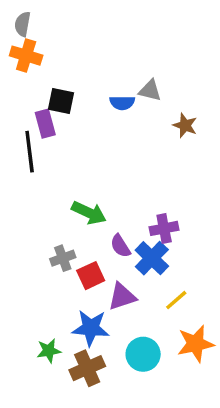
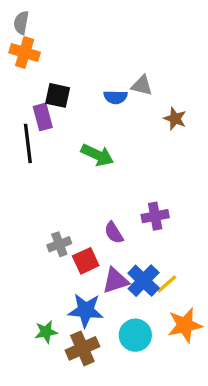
green arrow: (89, 213) -> (97, 155), moved
blue cross: (152, 258) -> (144, 281), moved

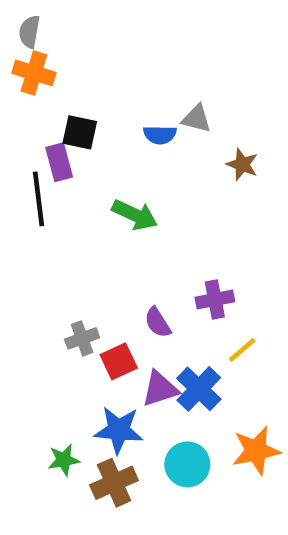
yellow line: (167, 284) -> (242, 350), moved

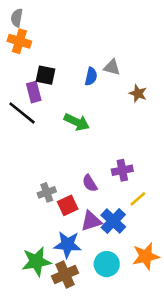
blue semicircle: (160, 135) -> (91, 76), turned -78
black line: (39, 199) -> (22, 113), turned -44
green star: (64, 460) -> (36, 261), size x1.6

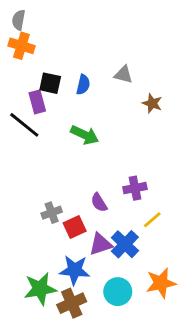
blue semicircle: (91, 76) -> (83, 85), moved

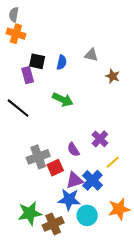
black line: (24, 125) -> (18, 108), moved
purple cross: (135, 188) -> (100, 139), turned -35
gray cross: (52, 213) -> (38, 157), size x1.5
blue star: (75, 270) -> (69, 199), moved

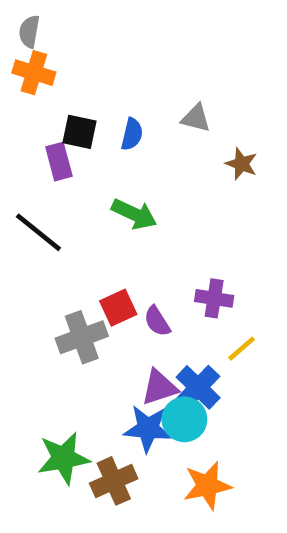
purple cross: (100, 139) -> (214, 298), turned -35
red square: (55, 168) -> (118, 308), moved
orange star: (119, 209) -> (207, 486), moved
cyan circle: (87, 215) -> (184, 419), moved

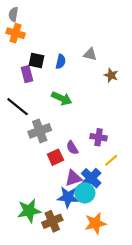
red square: (118, 308) -> (55, 157), moved
gray cross: (82, 337) -> (40, 131), moved

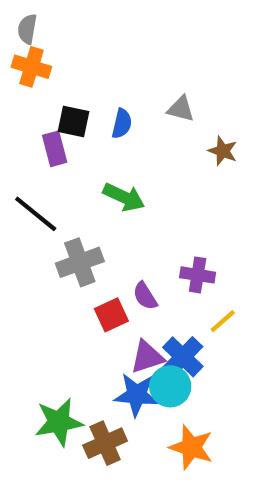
orange star: (95, 223) -> (191, 447), turned 30

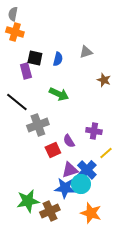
gray triangle: (181, 109) -> (86, 52), turned -32
brown star: (223, 151) -> (104, 80), moved

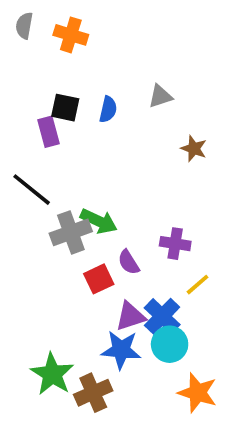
orange cross: (15, 32) -> (71, 35), moved
green arrow: (59, 94) -> (99, 221), moved
cyan circle: (81, 184) -> (170, 344), moved
green star: (28, 201) -> (52, 374), turned -30
orange star: (91, 213) -> (198, 393), moved

